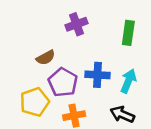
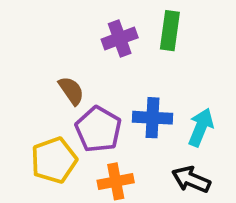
green rectangle: (128, 33) -> (170, 31), moved
brown semicircle: (46, 58) -> (71, 91), turned -96

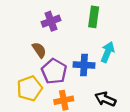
purple cross: (120, 38) -> (51, 21), moved
cyan arrow: (201, 127) -> (108, 52), moved

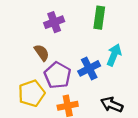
blue cross: (84, 65) -> (89, 68), turned -30

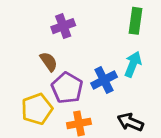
green rectangle: (99, 18) -> (136, 21), moved

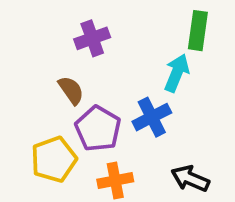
cyan arrow: (133, 64) -> (177, 73), moved

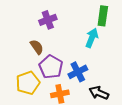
blue cross: (152, 117) -> (78, 72), moved

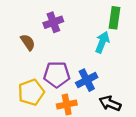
brown semicircle: (37, 47) -> (28, 42), moved
purple pentagon: (51, 67) -> (57, 74), turned -30

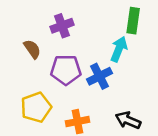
purple pentagon: (57, 74) -> (66, 70), moved
blue cross: (87, 80) -> (99, 76), moved

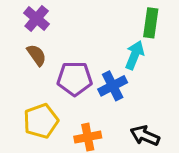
purple cross: (62, 26) -> (37, 19), moved, turned -30

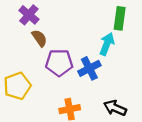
brown semicircle: (37, 55) -> (39, 38), moved
yellow pentagon: (41, 121) -> (17, 86), moved

